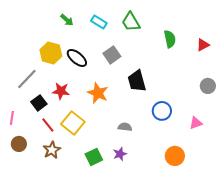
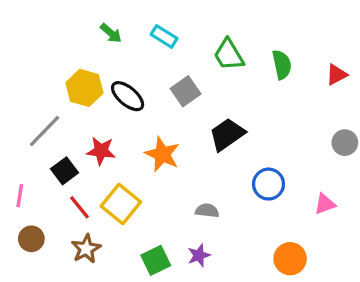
green trapezoid: (131, 22) -> (229, 55), moved
black trapezoid: (137, 81) -> (227, 134), turned 70

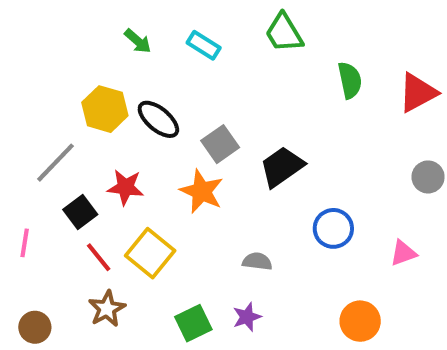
green trapezoid: (229, 55) -> (284, 33), moved
red triangle: (337, 75) -> (418, 93), size x1.5
gray square: (186, 91) -> (220, 144), moved
brown circle: (31, 239) -> (35, 327), moved

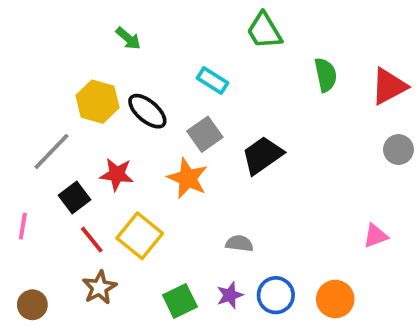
cyan rectangle: (204, 45) -> (213, 81), moved
gray circle: (428, 177) -> (398, 150), moved
blue circle: (333, 228) -> (276, 295), moved

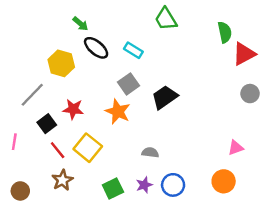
green semicircle: (326, 75) -> (225, 32), moved
black ellipse: (147, 111) -> (96, 48), moved
orange circle: (335, 299) -> (224, 181), moved

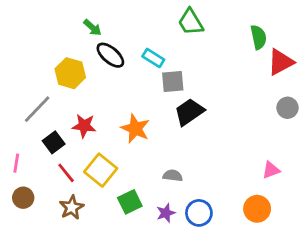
gray square: (129, 84) -> (173, 81), moved, turned 30
green square: (113, 189) -> (130, 202), moved
brown circle: (20, 191) -> (23, 198), moved

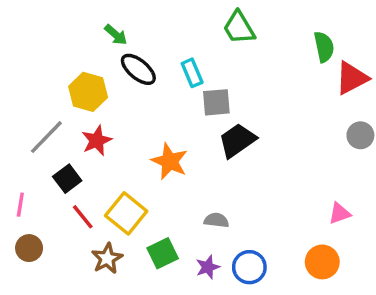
cyan rectangle: (153, 58) -> (192, 73), turned 35
red star: (84, 126) -> (97, 140), moved, turned -30
brown star: (72, 207) -> (107, 258), moved

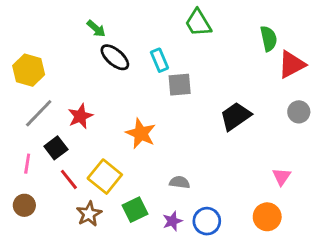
yellow hexagon: (88, 92) -> (29, 70), moved
black trapezoid: (237, 140) -> (236, 116), moved
pink line: (20, 205) -> (27, 164), moved
pink triangle: (340, 213) -> (282, 177), turned -36

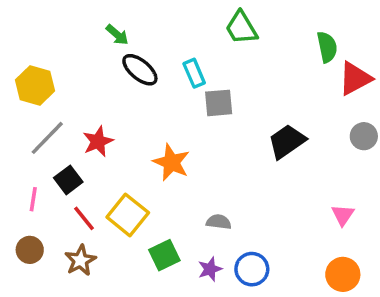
brown star: (89, 214) -> (80, 260), moved
orange circle: (267, 217) -> (343, 274), moved

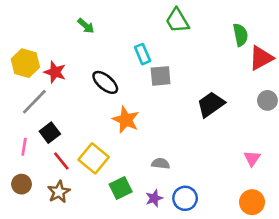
black ellipse: (140, 70) -> (105, 82), moved
red star: (98, 141) -> (55, 72), moved, turned -30

